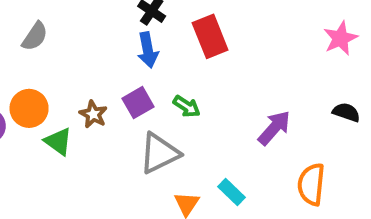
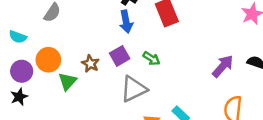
purple arrow: (274, 128) -> (223, 66), moved
green triangle: (58, 141) -> (67, 81), turned 36

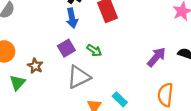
brown star: (90, 64) -> (35, 66), moved
green triangle: (67, 81) -> (17, 83), moved

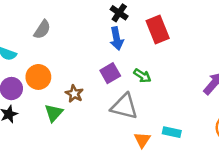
gray triangle: (79, 77) -> (124, 106), turned 40
cyan rectangle: (120, 99) -> (172, 132), turned -32

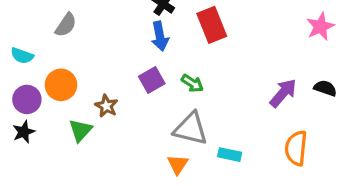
gray triangle: (124, 106) -> (191, 129), moved
orange triangle: (142, 140) -> (178, 164), moved

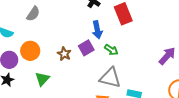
blue arrow: (160, 36) -> (97, 30), moved
brown star: (106, 106) -> (64, 54), moved

